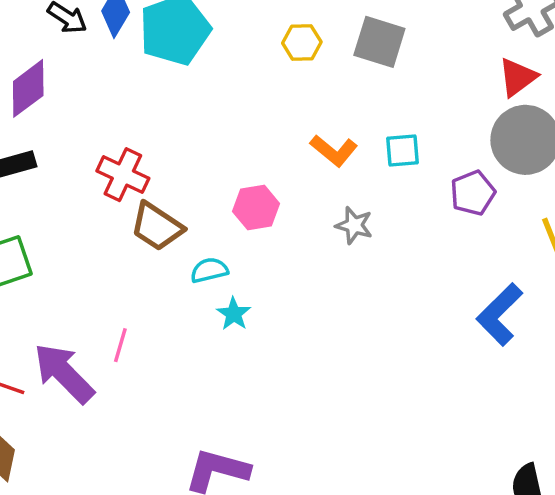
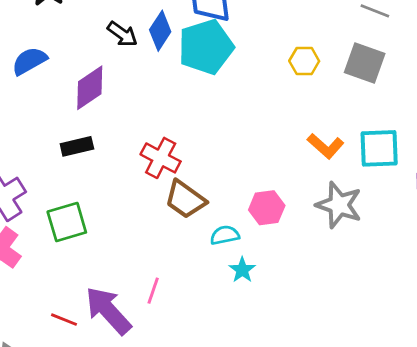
cyan square: (403, 151) -> (379, 148), size x1.5
pink hexagon: (256, 208) -> (267, 208), moved
gray star: (354, 225) -> (339, 205), size x1.6

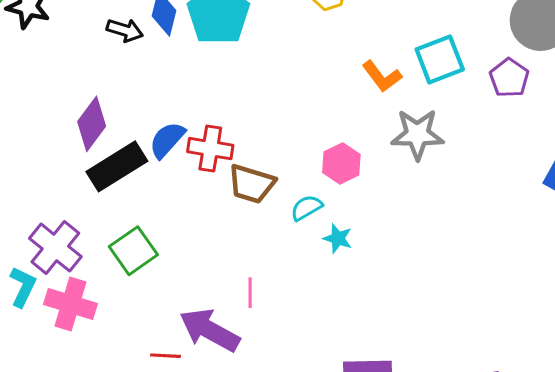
blue semicircle: (29, 61) -> (167, 140), moved
purple diamond: (90, 88) -> (92, 124), moved
black rectangle: (77, 146) -> (117, 166), size x1.6
orange L-shape: (326, 146) -> (382, 76), turned 30

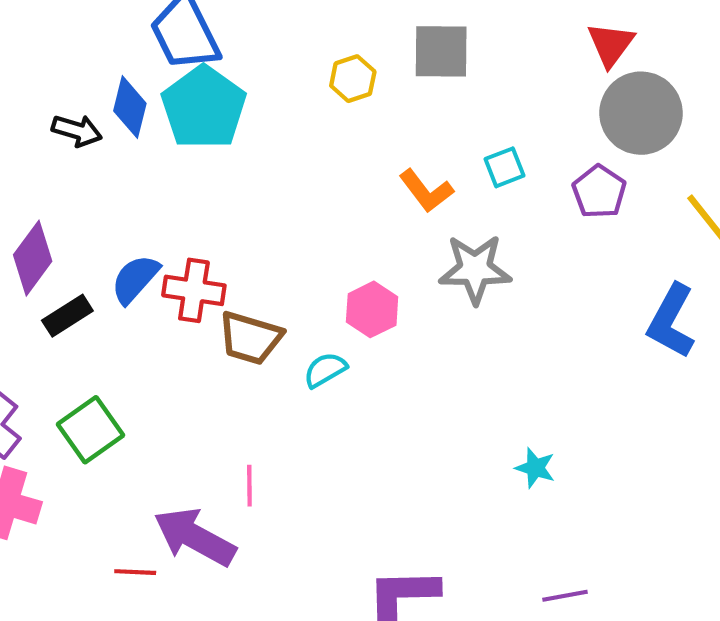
cyan square: (440, 59) -> (505, 167), size x0.6
black rectangle: (117, 166) -> (67, 316), size x0.6
cyan star: (338, 238) -> (535, 468), moved

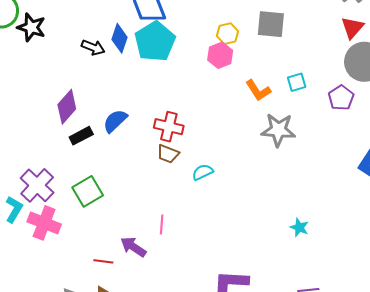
red cross: (194, 290) -> (169, 127), moved
pink hexagon: (372, 309) -> (220, 55), moved
brown trapezoid: (250, 338) -> (168, 154), size x0.7
purple arrow: (195, 537) -> (133, 247), size x0.7

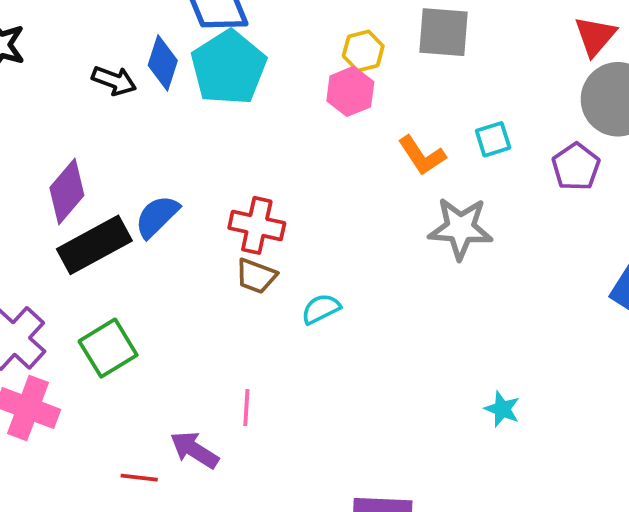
black rectangle: (81, 136) -> (94, 245), size x1.6

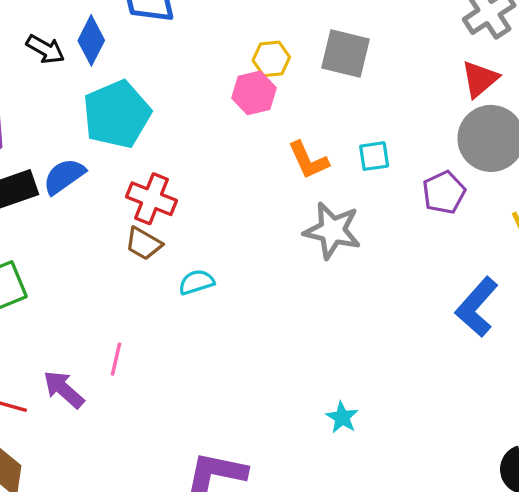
cyan pentagon: (229, 68) -> (117, 114), moved
cyan star: (502, 409) -> (342, 417), moved

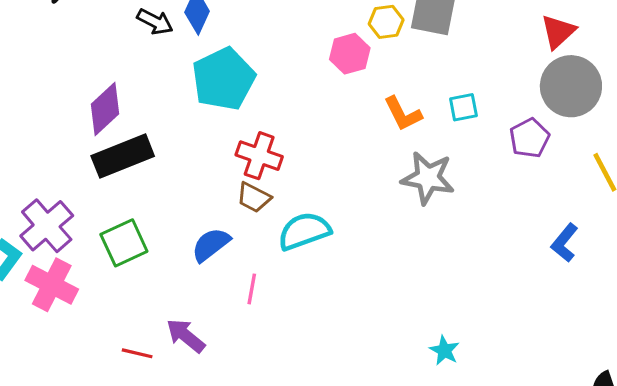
yellow hexagon: (271, 59) -> (386, 22), moved
blue semicircle: (64, 176) -> (211, 245), moved
cyan semicircle: (196, 282) -> (304, 231), size x1.6
blue L-shape: (477, 307) -> (565, 243), size x0.7
pink line: (116, 359) -> (252, 289), moved

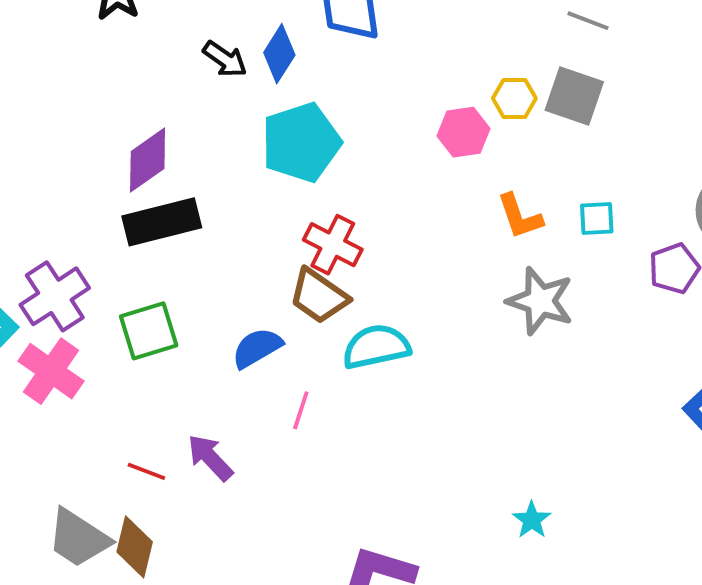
brown trapezoid: (254, 197) -> (319, 296), size x1.4

